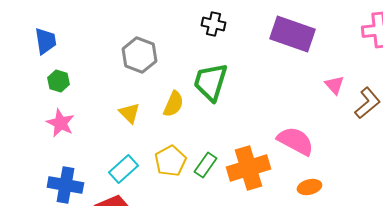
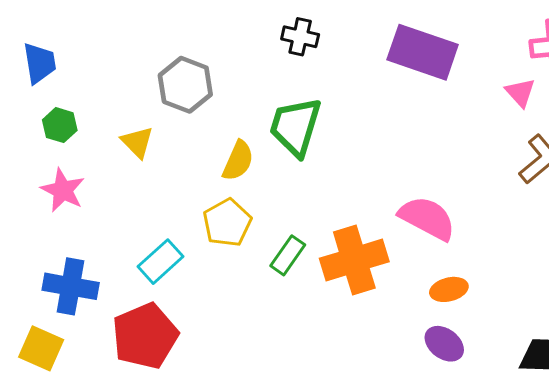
pink triangle: (334, 85) -> (520, 93), moved
yellow triangle: (129, 113) -> (137, 142), moved
yellow pentagon: (170, 161) -> (227, 223), moved

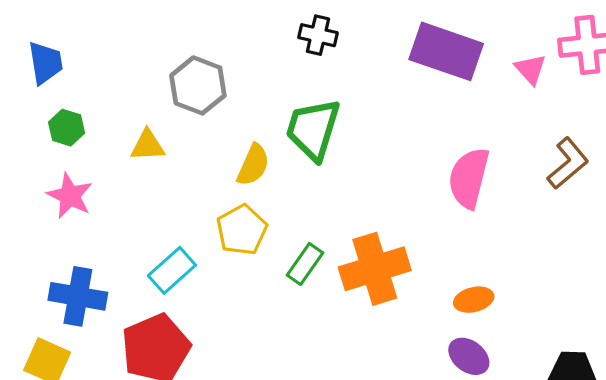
pink triangle: (520, 93) -> (530, 69), moved
yellow triangle: (137, 142) -> (148, 145), turned -48
pink semicircle: (427, 218) -> (469, 178), moved, turned -104

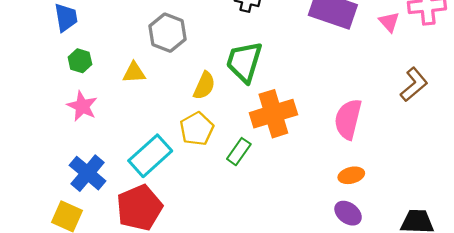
pink semicircle: (469, 178) -> (348, 119), moved
orange cross: (375, 269) -> (273, 114), moved
cyan rectangle: (172, 270) -> (150, 156), size x1.4
blue cross: (78, 296) -> (88, 173), turned 30

